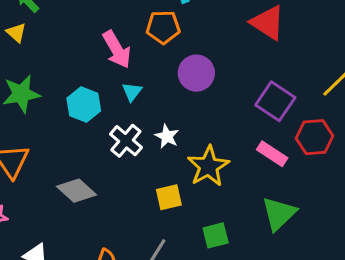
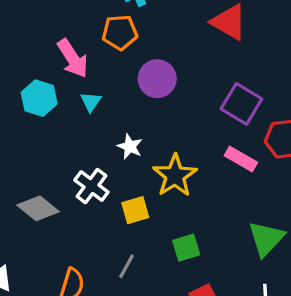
cyan hexagon: (84, 105) -> (39, 98), moved
white cross: (126, 141) -> (91, 186), moved
green triangle: (279, 214) -> (266, 239), moved

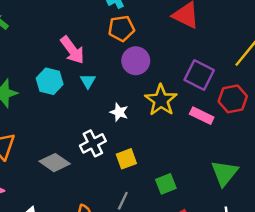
orange pentagon: (120, 32) -> (121, 28), moved
yellow star: (175, 176) -> (161, 100), moved
white cross: (91, 186) -> (93, 143), turned 30

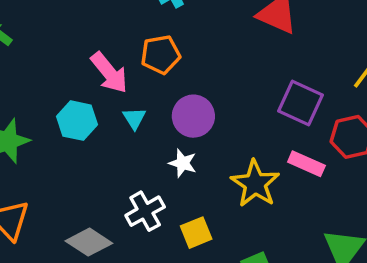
orange pentagon: (121, 28) -> (161, 55), moved
purple circle: (136, 61) -> (193, 116), moved
yellow star: (161, 100) -> (255, 184), moved

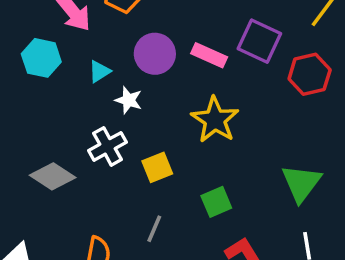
cyan triangle: (134, 118) -> (100, 72), moved, turned 30
white star: (183, 163) -> (129, 100), moved
pink rectangle: (306, 164) -> (209, 55), moved

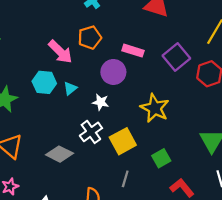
purple square: (259, 41) -> (176, 57), turned 32
pink rectangle: (209, 55) -> (133, 51), moved
cyan triangle: (100, 72) -> (70, 88), moved
yellow square: (157, 167) -> (123, 141), size x1.4

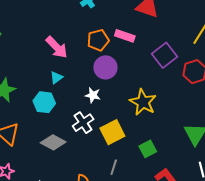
orange pentagon: (90, 38) -> (98, 40), moved
pink rectangle: (133, 51) -> (125, 36), moved
cyan hexagon: (44, 82) -> (44, 102), moved
cyan triangle: (70, 88) -> (56, 78), moved

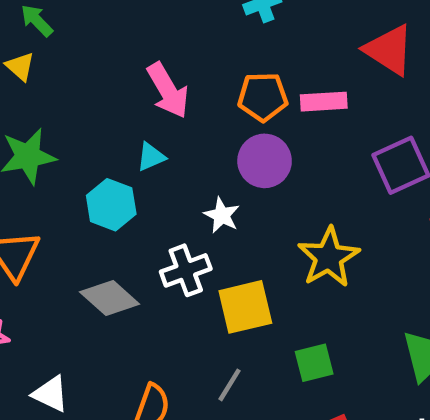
pink rectangle: (125, 36) -> (324, 102), turned -36

